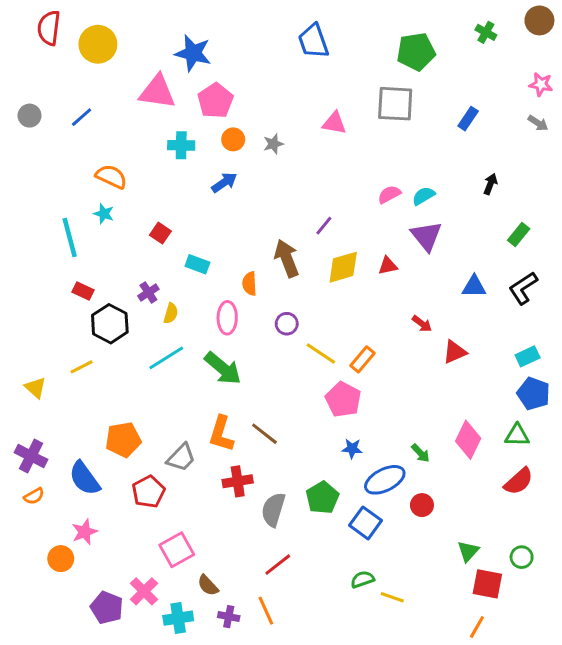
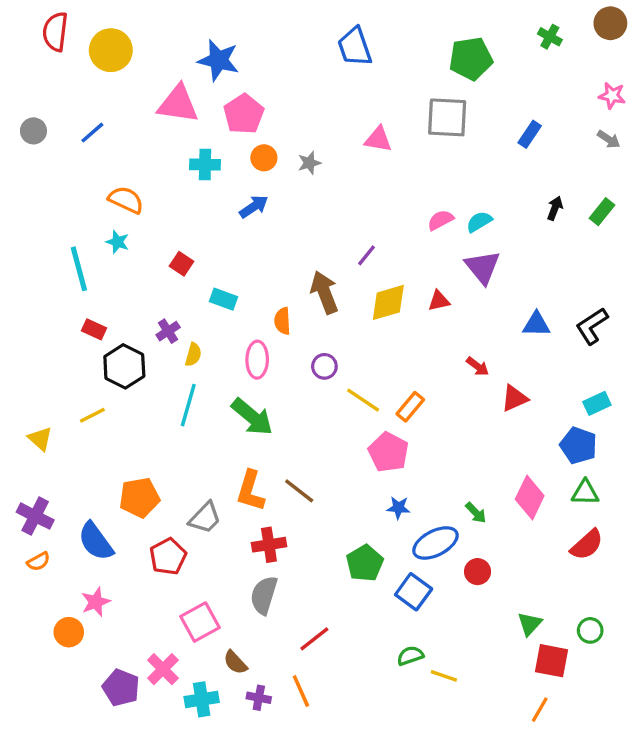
green rectangle: (519, 235) -> (602, 212), moved
cyan line: (166, 358) -> (188, 405), turned -42
blue pentagon: (533, 394) -> (578, 445), moved
gray semicircle: (273, 510) -> (264, 595), moved

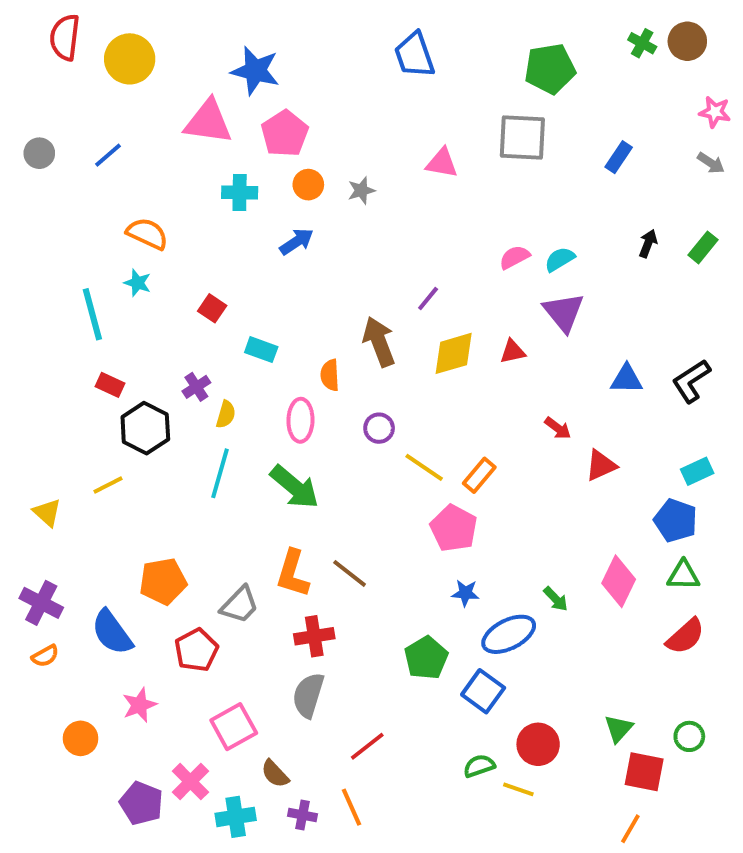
brown circle: (610, 23) -> (687, 41), moved
red circle: (478, 572) -> (538, 744), moved, size x1.4
pink star: (96, 602) -> (139, 705), moved

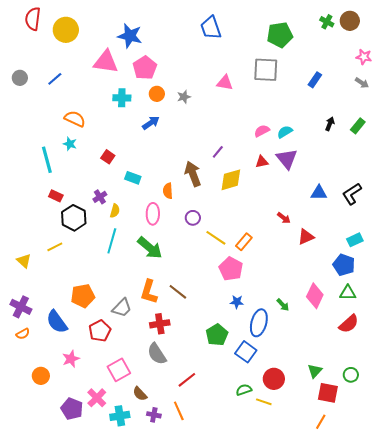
red triangle: (513, 352) -> (262, 162), moved
blue ellipse: (509, 634) -> (259, 323), turned -48
gray semicircle: (308, 695) -> (157, 354), turned -50

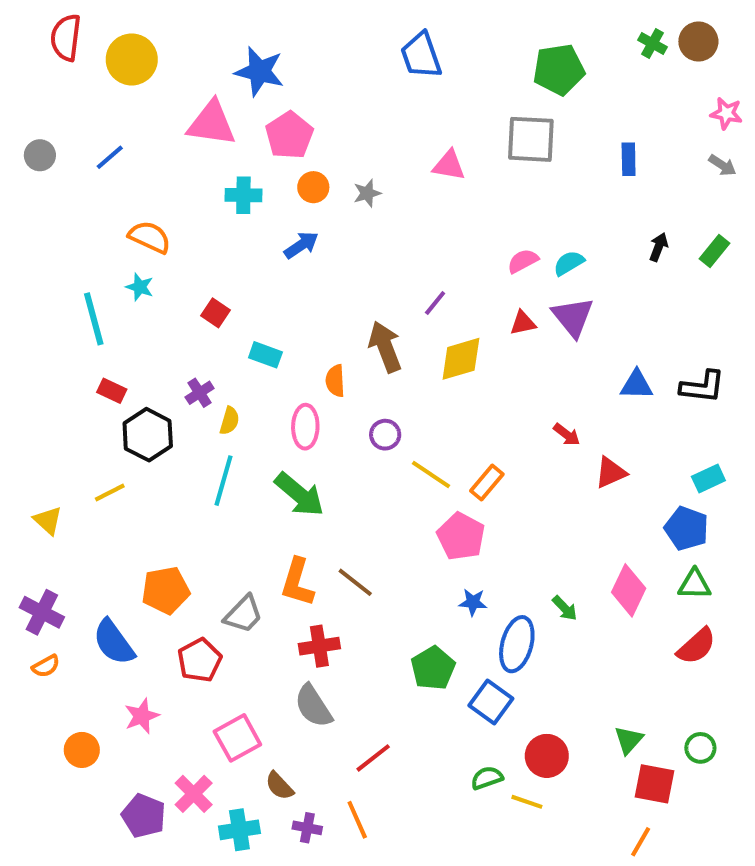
blue rectangle: (315, 80) -> (629, 159), turned -35
black L-shape: (352, 194) -> (702, 387), turned -140

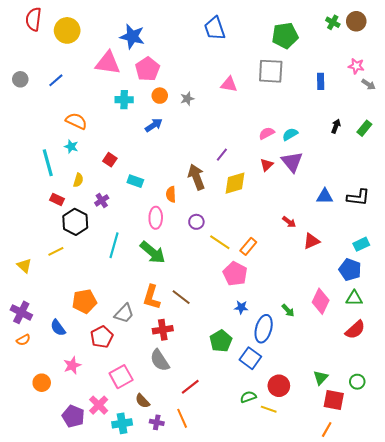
pink star: (726, 113) -> (356, 66), moved
red triangle: (523, 323) -> (267, 165), turned -32
yellow semicircle: (229, 421) -> (78, 180), moved
blue semicircle: (114, 642) -> (58, 328), size x0.7

